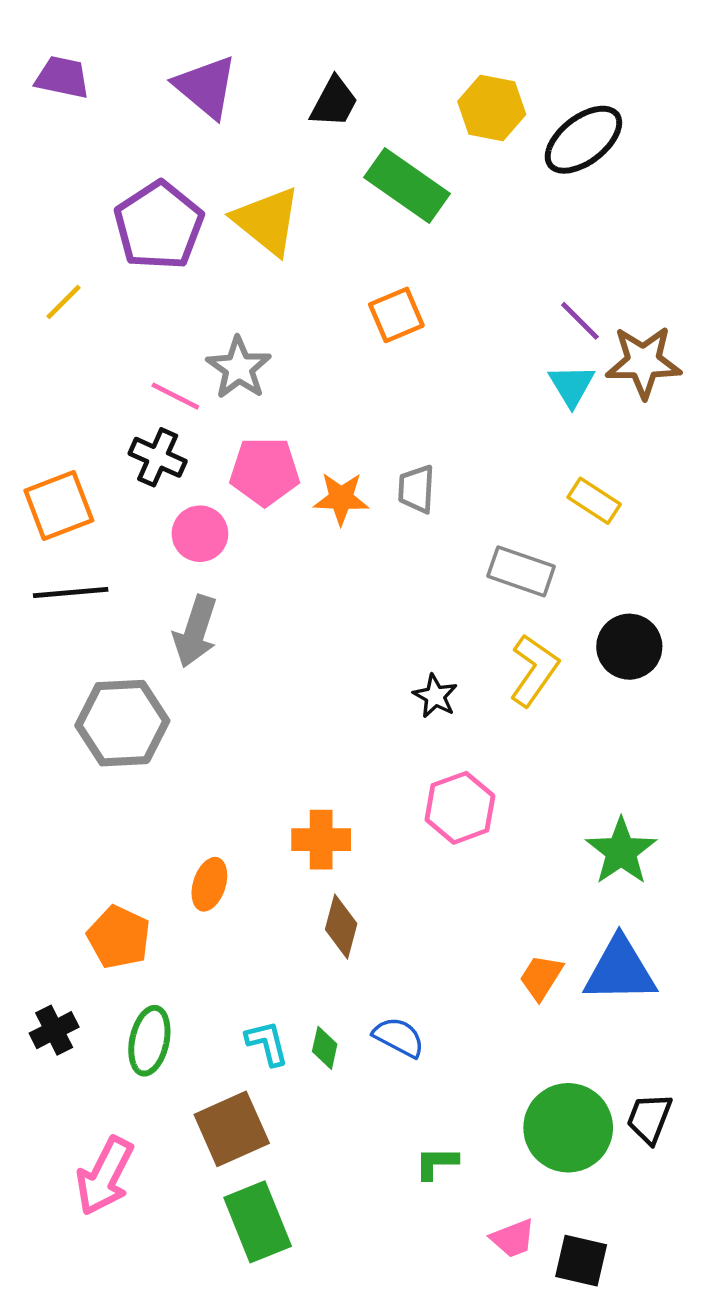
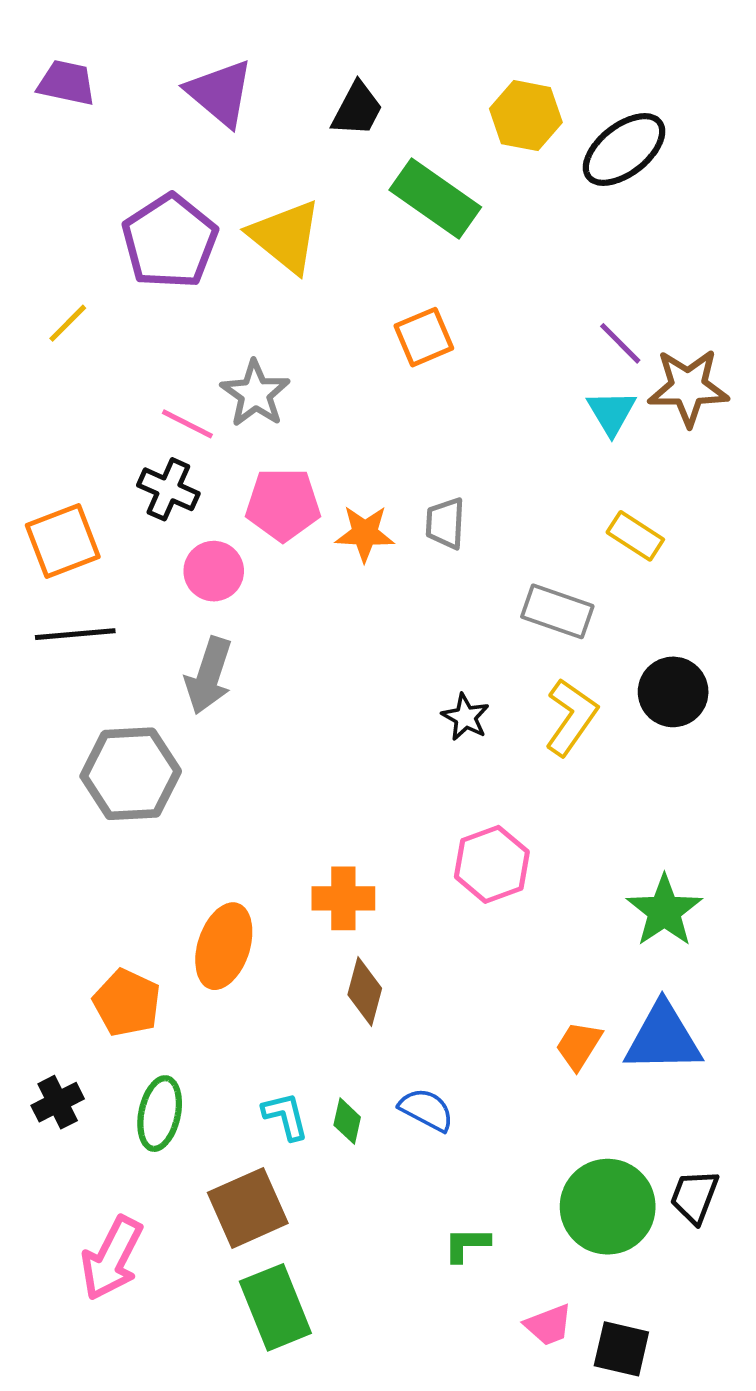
black star: (435, 696) -> (465, 717), moved
orange ellipse: (209, 884) -> (224, 946), size x1.5

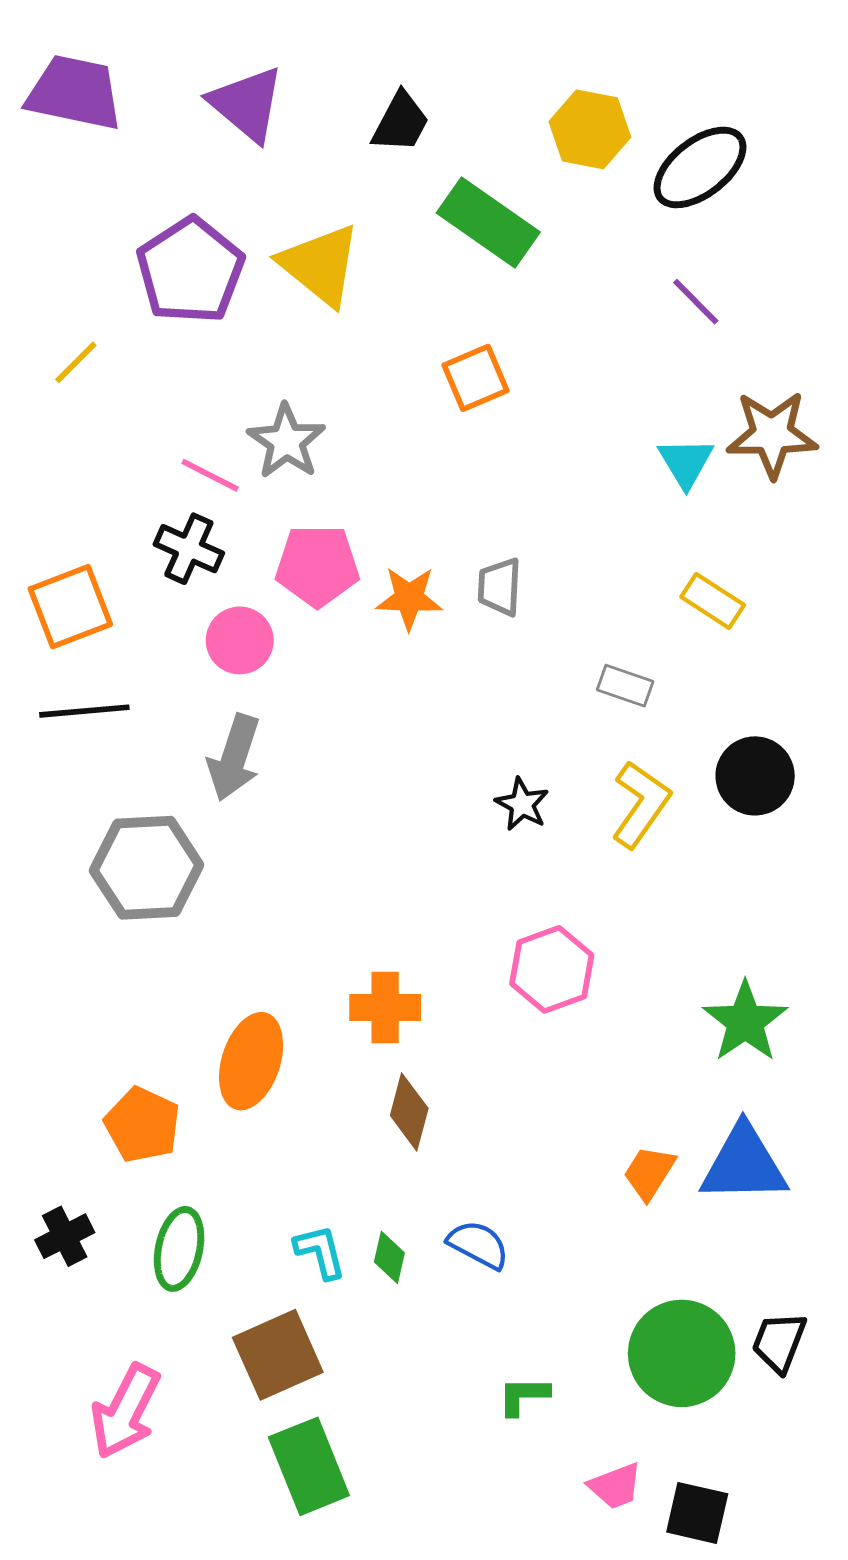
purple trapezoid: (66, 83) -> (75, 93), size x1.5
purple line: (620, 343) -> (696, 302), moved
gray rectangle: (557, 611) -> (625, 686), size x0.7

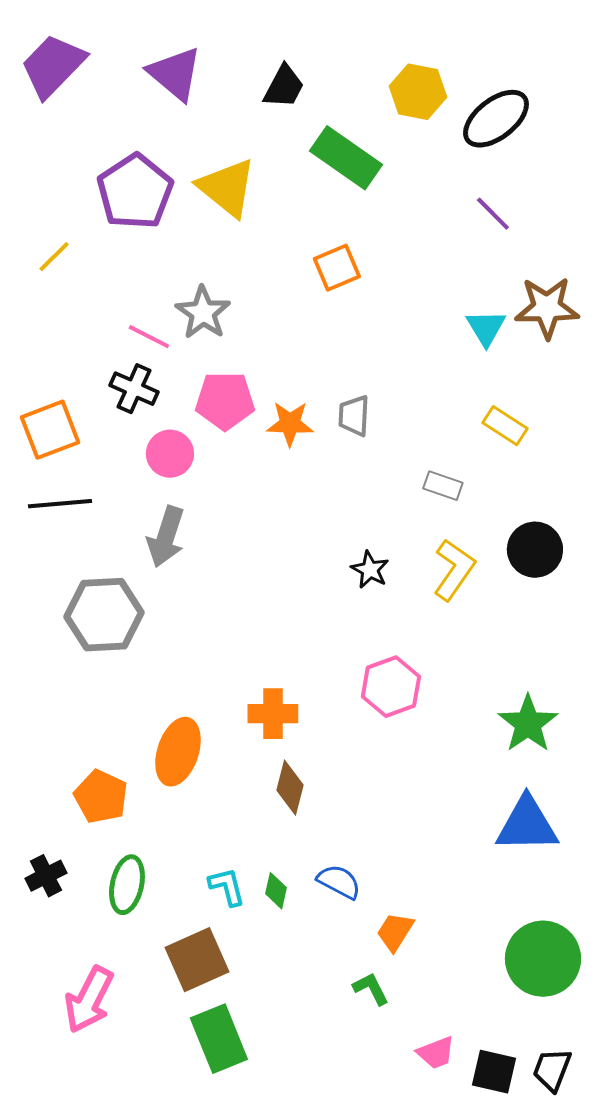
purple trapezoid: (75, 93) -> (53, 66), turned -58
orange trapezoid: (649, 1173) -> (395, 932), moved
black trapezoid: (779, 1342) -> (552, 1070), moved
green circle: (682, 1353) -> (543, 959), moved
green L-shape: (524, 1396) -> (371, 989), turned 63

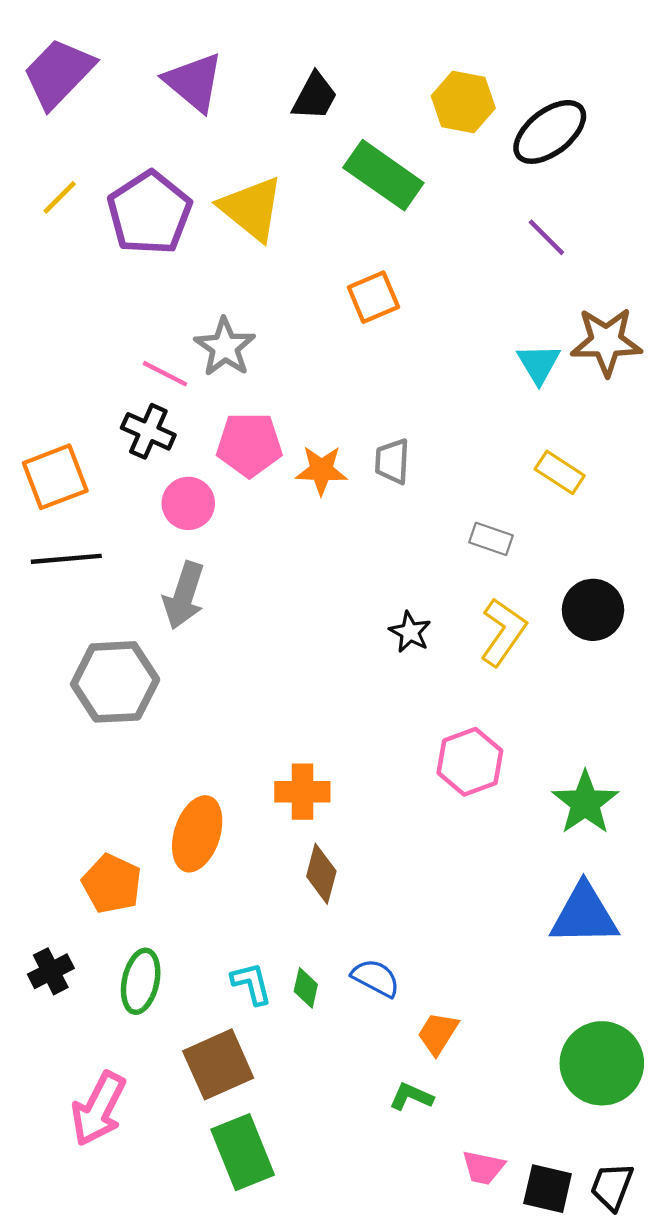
yellow line: (54, 257) -> (60, 197), moved
pink hexagon: (391, 687) -> (470, 762), moved
green L-shape: (371, 989) -> (411, 1097), turned -39
pink trapezoid: (436, 1053) -> (483, 1168), turned 33

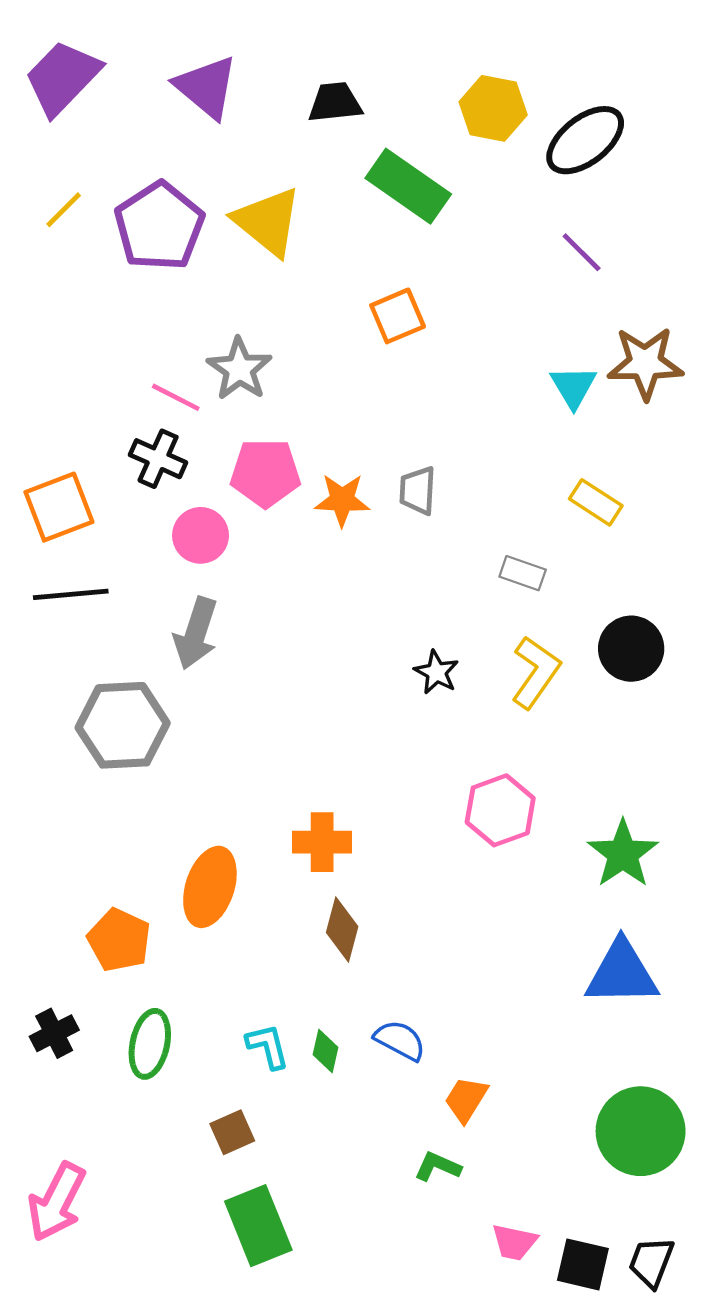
black trapezoid: (315, 96) -> (335, 102), turned -124
brown square: (218, 1064) -> (232, 1132), size x0.6
pink arrow: (98, 1109) -> (57, 1202), moved

